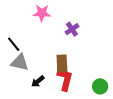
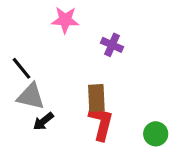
purple cross: (72, 29) -> (112, 45), turned -32
black arrow: (38, 81) -> (43, 121), moved

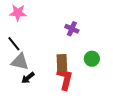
pink star: (65, 20) -> (18, 13), moved
green circle: (156, 134) -> (92, 59), moved

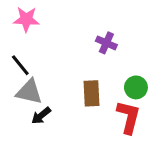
red L-shape: (65, 79) -> (129, 117), moved

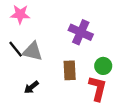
purple cross: (106, 43) -> (81, 32), size x1.5
gray triangle: (29, 92) -> (32, 51), moved

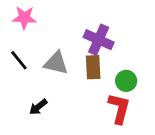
gray triangle: (32, 51) -> (56, 63), moved
brown rectangle: (70, 70) -> (93, 67), moved

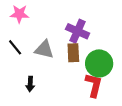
green circle: (126, 81) -> (99, 63), size x1.6
black arrow: (38, 107) -> (30, 84), turned -48

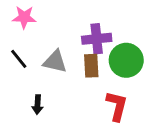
purple cross: (78, 31) -> (97, 39), turned -30
green circle: (99, 63) -> (126, 60), moved

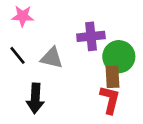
brown rectangle: (91, 66) -> (112, 77), moved
black arrow: (38, 105) -> (35, 98), size x1.6

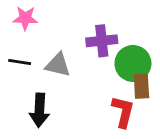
black line: (18, 55) -> (20, 62), turned -42
brown rectangle: (112, 77) -> (141, 86), moved

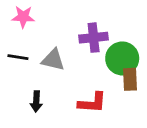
black arrow: (39, 110) -> (36, 101), size x0.7
red L-shape: (123, 112) -> (92, 103), moved, turned 80

